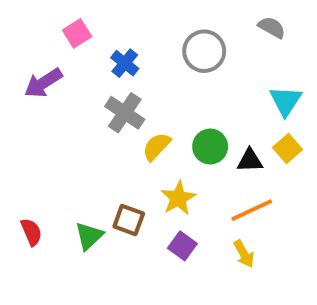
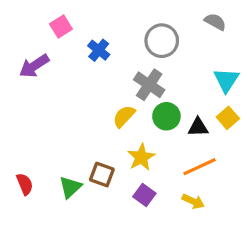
gray cross: (125, 113) -> (149, 85), moved
yellow arrow: (244, 254) -> (193, 201), turned -35

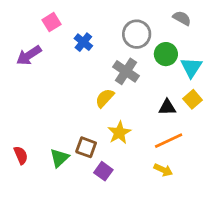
green circle: (166, 116) -> (166, 54), moved
purple square: (144, 195) -> (103, 171), moved

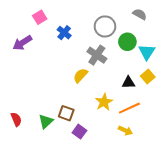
yellow star: (119, 133) -> (104, 102), moved

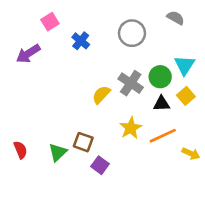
green circle: (127, 42) -> (160, 77), moved
gray cross: (97, 55) -> (131, 83), moved
yellow arrow: (125, 131) -> (191, 154), moved

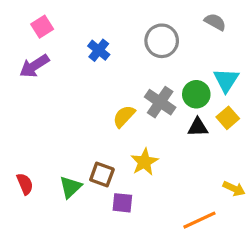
pink square: (50, 22) -> (42, 27), moved
yellow star: (131, 128) -> (144, 162), moved
orange line: (163, 136) -> (199, 220), moved
purple square: (100, 165) -> (122, 203), turned -30

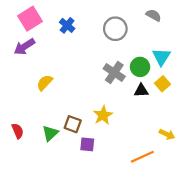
pink square: (42, 27) -> (30, 19), size x1.5
blue cross: (99, 50) -> (67, 25), moved
yellow semicircle: (124, 116) -> (45, 83), moved

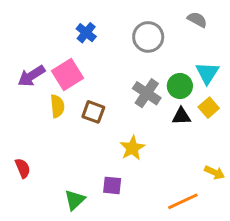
pink square: (30, 19) -> (67, 74), moved
purple arrow: (24, 47) -> (31, 76), moved
yellow semicircle: (45, 83) -> (57, 106), turned 132
brown square: (73, 124) -> (93, 112), moved
green triangle: (50, 133) -> (75, 200), moved

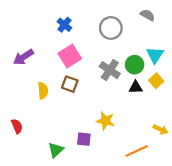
pink square: (67, 74) -> (70, 56), moved
yellow semicircle: (57, 106) -> (43, 91), moved
yellow star: (132, 148) -> (105, 121), moved, turned -30

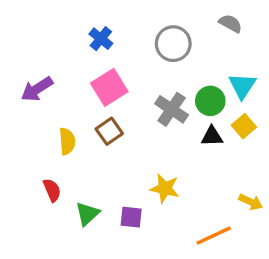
brown square: (70, 84) -> (109, 131), turned 35
red semicircle: (17, 126) -> (52, 190), moved
green triangle: (56, 150) -> (87, 214), moved

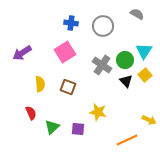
blue cross: (101, 39) -> (71, 23), moved, turned -32
brown square: (109, 131) -> (68, 87), moved, turned -35
black triangle: (212, 136) -> (126, 81), turned 48

